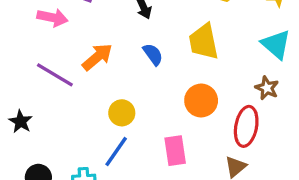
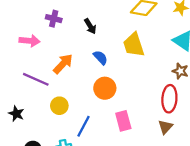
orange circle: (201, 101) -> (105, 88), moved
yellow circle: (122, 113) -> (59, 106), moved

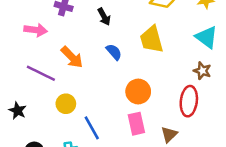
orange arrow: (63, 64) -> (72, 57), turned 90
orange circle: (105, 88) -> (138, 92), moved
blue line: (83, 126) -> (92, 128), turned -60
brown triangle: (165, 127) -> (169, 134), moved

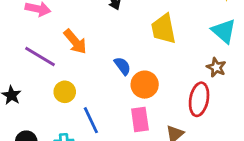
blue semicircle: (114, 52) -> (122, 66), moved

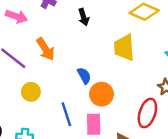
blue line: (91, 120) -> (66, 114), moved

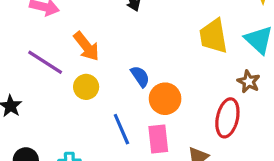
yellow trapezoid: (124, 48) -> (213, 36), moved
yellow circle: (31, 92) -> (86, 87), moved

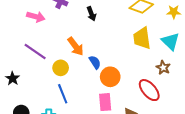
orange arrow: (86, 46) -> (76, 46), moved
red ellipse: (227, 118) -> (149, 90), turned -55
blue line: (121, 129) -> (63, 94), moved

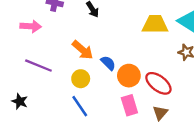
yellow trapezoid: (142, 38) -> (155, 24), turned 110
yellow circle: (61, 68) -> (81, 79), moved
red ellipse: (149, 90) -> (158, 83), moved

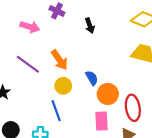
orange arrow: (83, 50) -> (59, 60), moved
red ellipse: (158, 83) -> (133, 108), turned 30

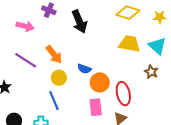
black arrow: (90, 26) -> (79, 22), size x1.6
blue semicircle: (92, 78) -> (84, 69), turned 144

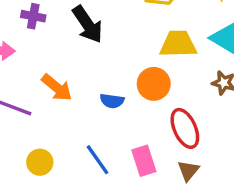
yellow circle: (59, 78) -> (40, 162), moved
orange circle: (100, 82) -> (154, 84), moved
blue line: (54, 100) -> (98, 160), moved

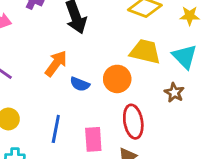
orange arrow: (57, 88) -> (56, 64), moved, turned -108
blue line: (98, 160) -> (56, 129), turned 32

